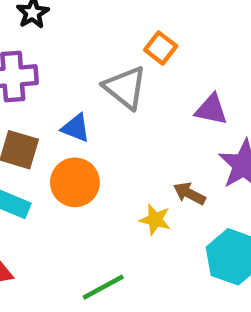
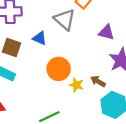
orange circle: (75, 182) -> (59, 69), moved
brown arrow: (189, 194) -> (98, 81), moved

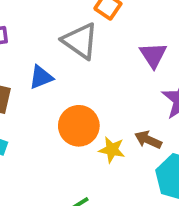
purple triangle: (106, 32) -> (153, 55), turned 49
blue triangle: (40, 38) -> (41, 77), turned -40

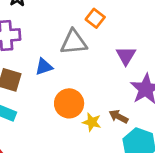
gray triangle: (80, 41) -> (74, 42), turned -44

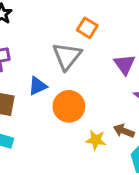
gray triangle: (74, 42) -> (67, 56), turned -40
orange circle: (69, 103) -> (69, 106), moved

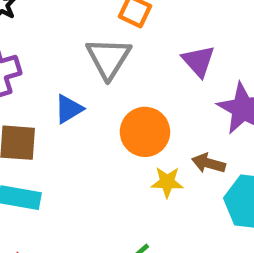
orange circle: (69, 106) -> (145, 132), moved

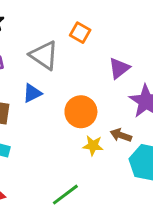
gray triangle: (108, 58) -> (44, 55), moved, turned -32
purple triangle: (198, 61) -> (119, 68), turned 30

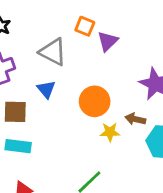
purple triangle: (119, 68) -> (108, 41), moved
blue triangle: (32, 93) -> (46, 89), turned -36

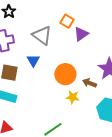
brown arrow: (135, 119) -> (89, 83), moved

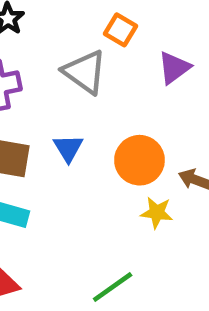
orange square: (67, 21) -> (120, 30), moved
blue triangle: (33, 60) -> (68, 148), moved

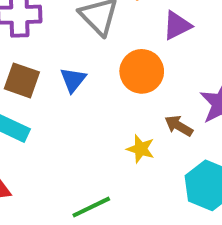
orange circle: (139, 160) -> (142, 71), moved

